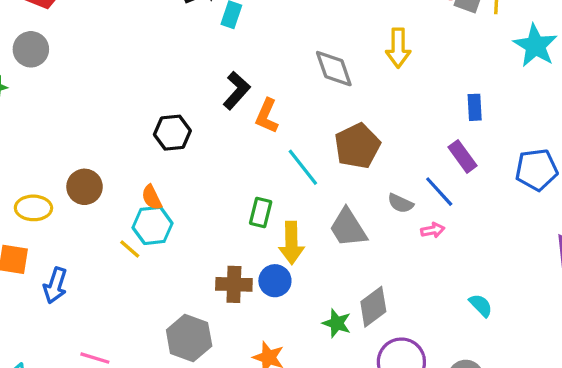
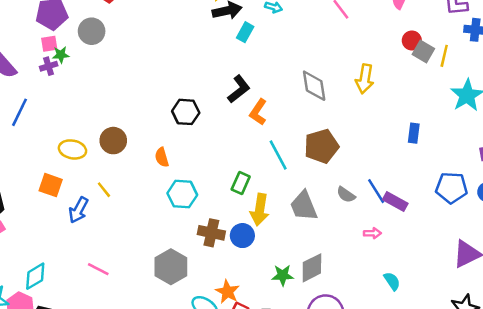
purple rectangle: (462, 156) -> (395, 201), moved, turned -35
cyan hexagon: (153, 225) -> (182, 194), moved
pink arrow: (433, 230) -> (372, 233), moved
yellow line: (130, 249) -> (104, 190), moved
green star: (337, 323) -> (283, 275), turned -30

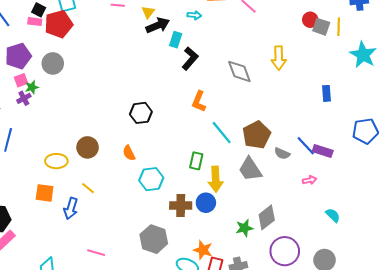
black L-shape: (239, 89) -> (190, 59), moved
brown pentagon: (321, 146) -> (257, 135), moved

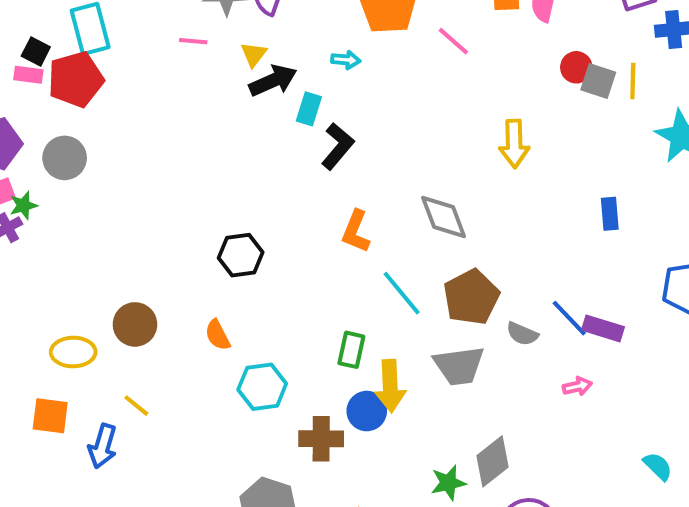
gray diamond: (239, 71) -> (444, 217), moved
gray trapezoid: (250, 169) -> (459, 366), turned -64
blue circle: (206, 203) -> (367, 411), moved
cyan semicircle: (333, 215) -> (658, 466), moved

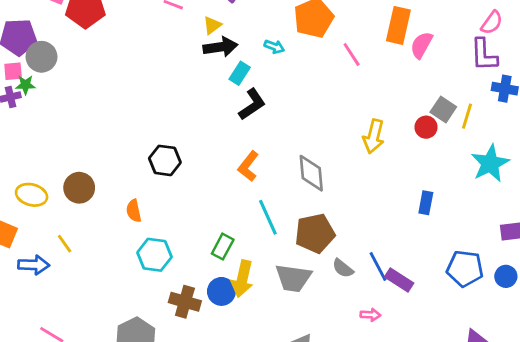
red circle: (576, 67) -> (426, 127), moved
gray circle: (65, 158) -> (42, 57), moved
blue arrow: (103, 446) -> (34, 265), turned -120

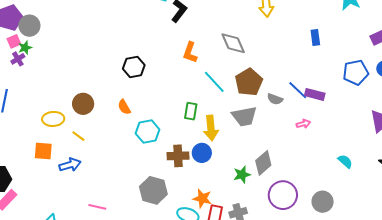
yellow line: (65, 244) -> (78, 136), moved
blue circle: (221, 291) -> (202, 153), moved

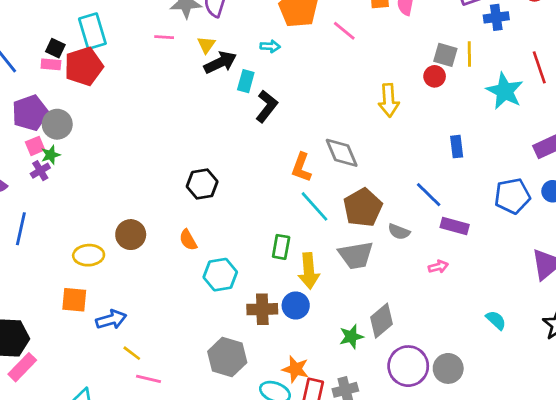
orange L-shape: (190, 52) -> (301, 167), moved
blue line: (298, 90) -> (429, 195), moved
yellow line: (78, 136) -> (132, 353), moved
gray circle: (323, 202) -> (448, 368), moved

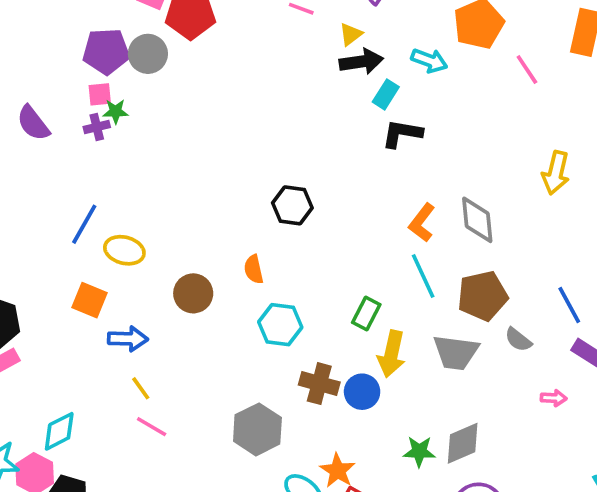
cyan arrow: (270, 46) -> (429, 61), size x1.4
black L-shape: (267, 106) -> (402, 134), turned -136
gray circle: (57, 124) -> (148, 54), moved
blue line: (21, 229) -> (84, 224), moved
brown circle: (131, 235) -> (193, 293), moved

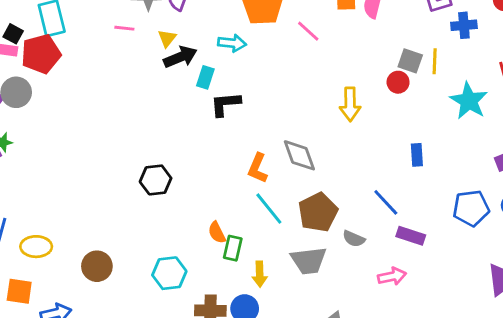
orange semicircle: (254, 269) -> (217, 233), moved
yellow arrow: (391, 354) -> (260, 274), size x0.7
pink arrow: (554, 398) -> (392, 276), size x1.4

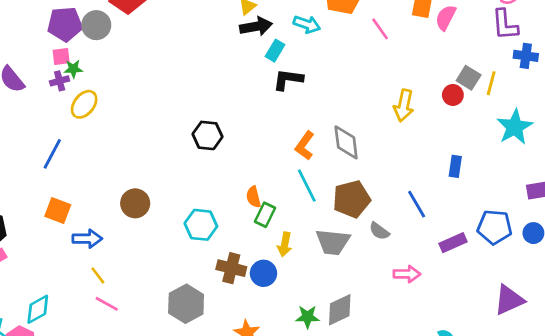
purple rectangle: (411, 236) -> (453, 243), moved, turned -55
yellow ellipse: (36, 247) -> (84, 104), moved, turned -64

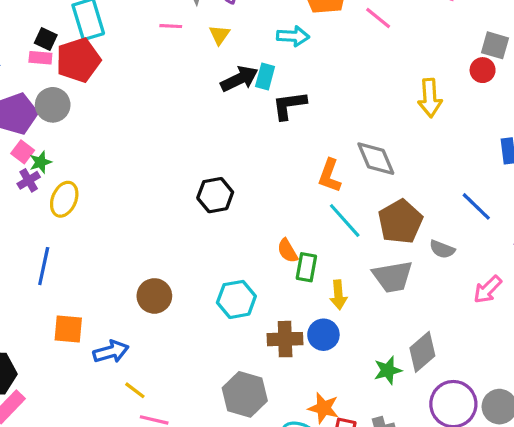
black arrow: (256, 26) -> (239, 79), moved
pink square: (61, 56) -> (23, 152), turned -30
pink arrow: (407, 274) -> (488, 289), turned 150

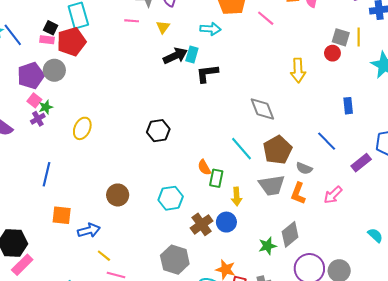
orange L-shape: (330, 176) -> (298, 193), moved
yellow ellipse: (64, 199) -> (82, 128), moved
brown cross: (285, 339) -> (202, 224), turned -35

